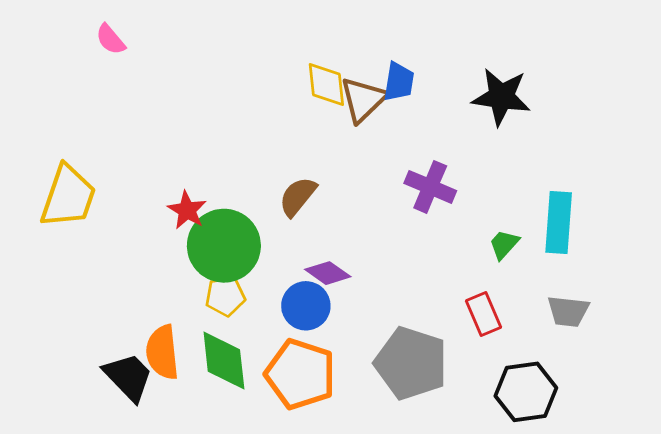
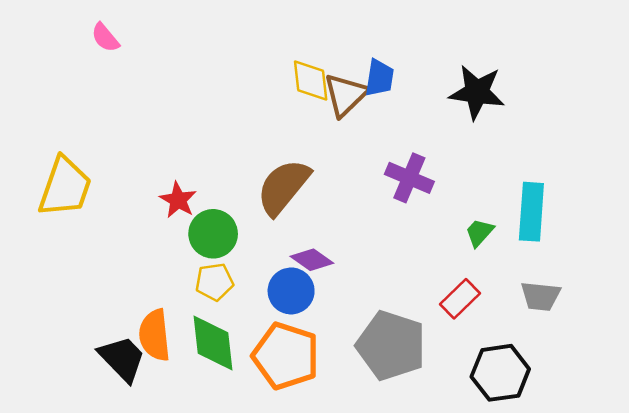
brown semicircle: (298, 197) -> (283, 187), size x1.5
green circle: (224, 246) -> (213, 234), size x0.7
red rectangle: (483, 314) -> (460, 299), turned 69

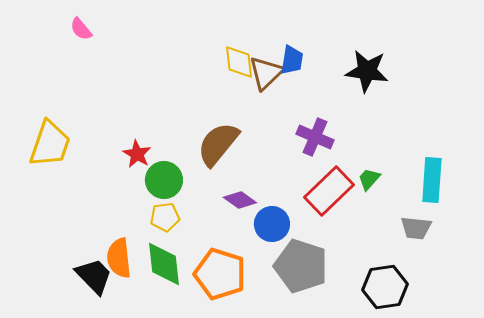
cyan rectangle: (531, 212) -> (432, 180), moved
blue circle: (291, 291) -> (272, 224), moved
red rectangle: (460, 299) -> (329, 191), moved, size x1.6

